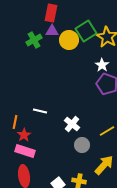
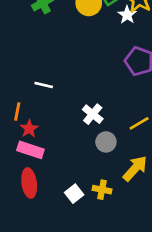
white star: (102, 65) -> (127, 15), moved
white line: (40, 111) -> (44, 85), moved

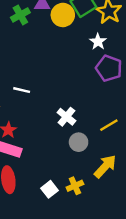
white star: (127, 15) -> (98, 42), moved
yellow cross: (102, 190) -> (75, 186), turned -35

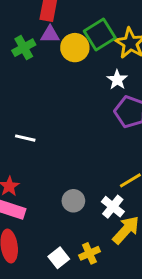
white cross: (66, 117) -> (113, 207), moved
gray circle: (79, 142) -> (73, 201), moved

